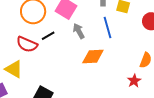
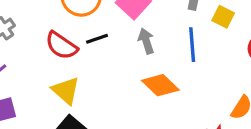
orange diamond: (93, 57) -> (160, 85), turned 35
yellow triangle: (14, 69) -> (66, 90), moved

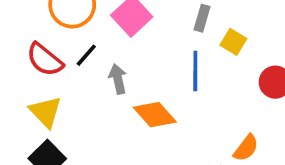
black line: (97, 39) -> (86, 55), turned -35
gray arrow: (146, 41) -> (118, 79), moved

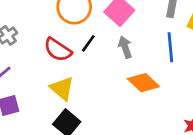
gray arrow: (118, 79) -> (125, 47), moved

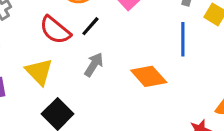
gray arrow: (125, 47) -> (94, 65), moved, turned 45
yellow triangle: (62, 88) -> (39, 72), moved

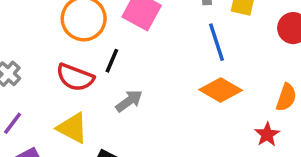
gray arrow: (94, 65) -> (129, 101), turned 40
orange diamond: (149, 76) -> (221, 90), moved

